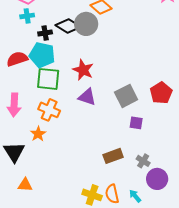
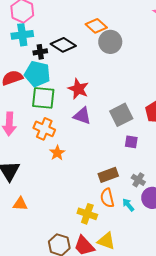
cyan cross: (27, 16) -> (22, 35), size x1.5
gray circle: (86, 24) -> (110, 42), moved
orange star: (38, 134) -> (57, 153), moved
orange semicircle: (112, 194) -> (107, 198), moved
cyan arrow: (135, 196) -> (128, 205), moved

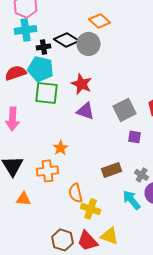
gray circle: (110, 42) -> (89, 44), moved
orange cross: (44, 129) -> (48, 171), moved, turned -30
orange semicircle: (107, 198) -> (76, 193), moved
cyan arrow: (128, 205) -> (132, 200), size x1.5

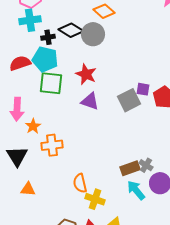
purple square: (135, 137) -> (143, 89), moved
orange star: (61, 148) -> (33, 126), moved
brown rectangle: (112, 170) -> (130, 168), moved
orange cross: (48, 171) -> (52, 145), moved

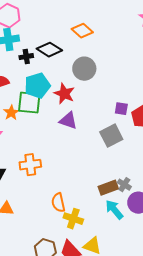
gray circle: (93, 34) -> (84, 69), moved
cyan pentagon: (45, 59) -> (37, 86), moved, turned -30
gray square: (129, 100) -> (111, 136), moved
orange star: (33, 126) -> (11, 113), moved

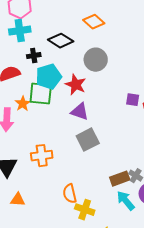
black cross: (26, 57) -> (34, 56), moved
gray square: (111, 136) -> (88, 140), moved

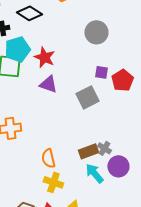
gray circle: (96, 60) -> (96, 32), moved
gray square: (88, 140) -> (87, 97), moved
orange semicircle: (70, 194) -> (48, 158), moved

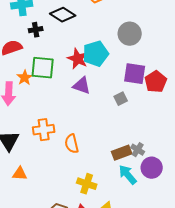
cyan pentagon: (17, 49) -> (96, 54), moved
purple square: (101, 72) -> (135, 74), size x1.6
gray square: (87, 97) -> (121, 99), size x0.6
orange semicircle: (48, 158) -> (72, 144), moved

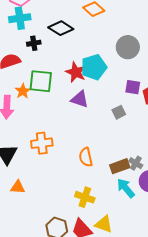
purple square: (135, 74) -> (133, 87), size x0.7
orange semicircle: (72, 144) -> (86, 157), moved

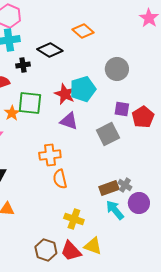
gray square: (119, 112) -> (108, 134), size x1.6
orange cross: (42, 143) -> (50, 155), moved
orange semicircle: (86, 157) -> (60, 179), moved

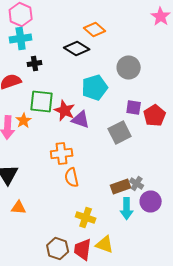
black diamond: (50, 50) -> (77, 48), moved
red star: (65, 94) -> (65, 110), moved
orange star: (12, 113) -> (24, 120), moved
cyan arrow: (115, 210) -> (127, 208), turned -140
red trapezoid: (71, 251) -> (83, 250), turned 50

